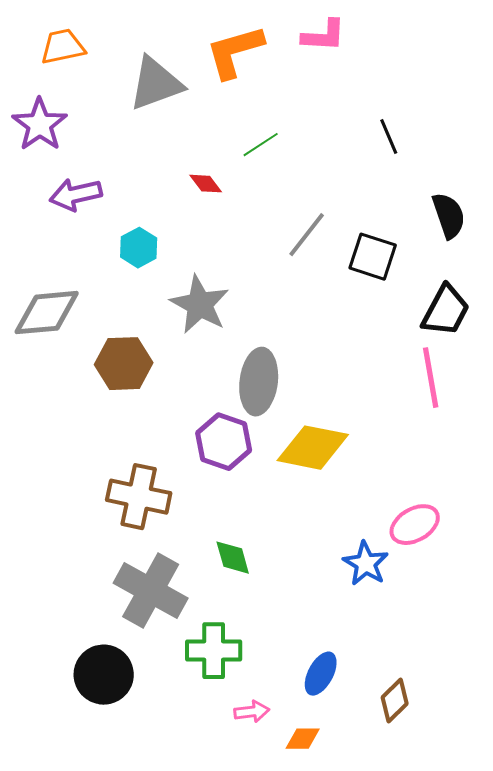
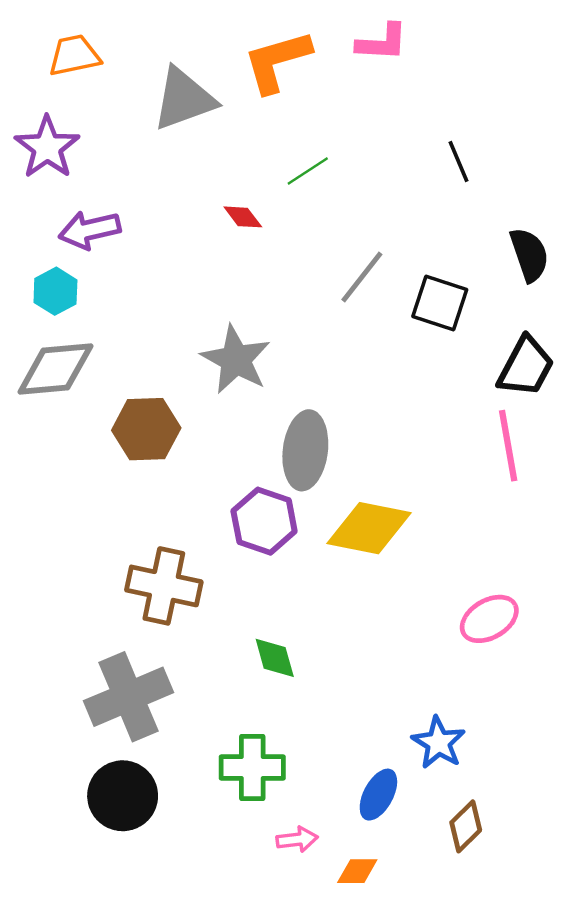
cyan hexagon: (139, 248) -> (55, 291), moved
blue star: (366, 564) -> (439, 743), moved
gray cross: (151, 591) -> (129, 697), moved, turned 38

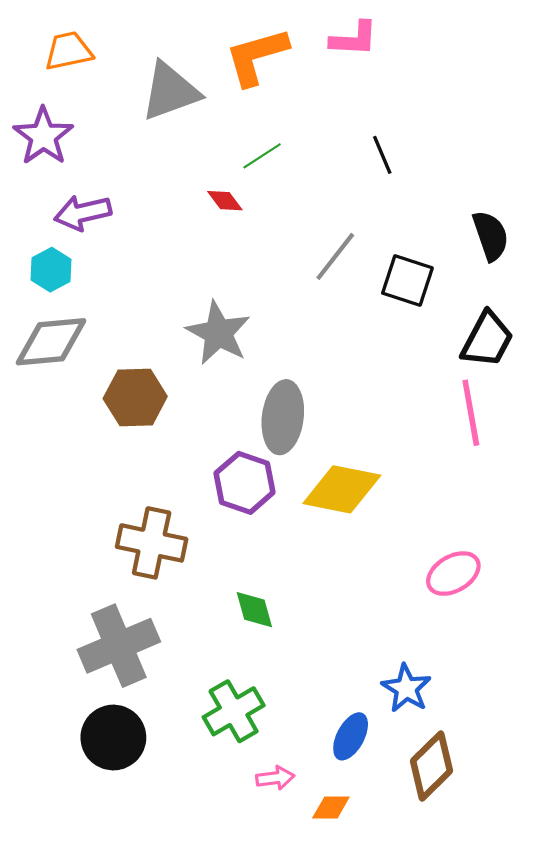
black line: (459, 162) -> (382, 155), moved
green line: (308, 171) -> (262, 156), moved
green cross: (252, 767) -> (234, 711), turned -30
brown diamond: (466, 826) -> (431, 766), size x1.4

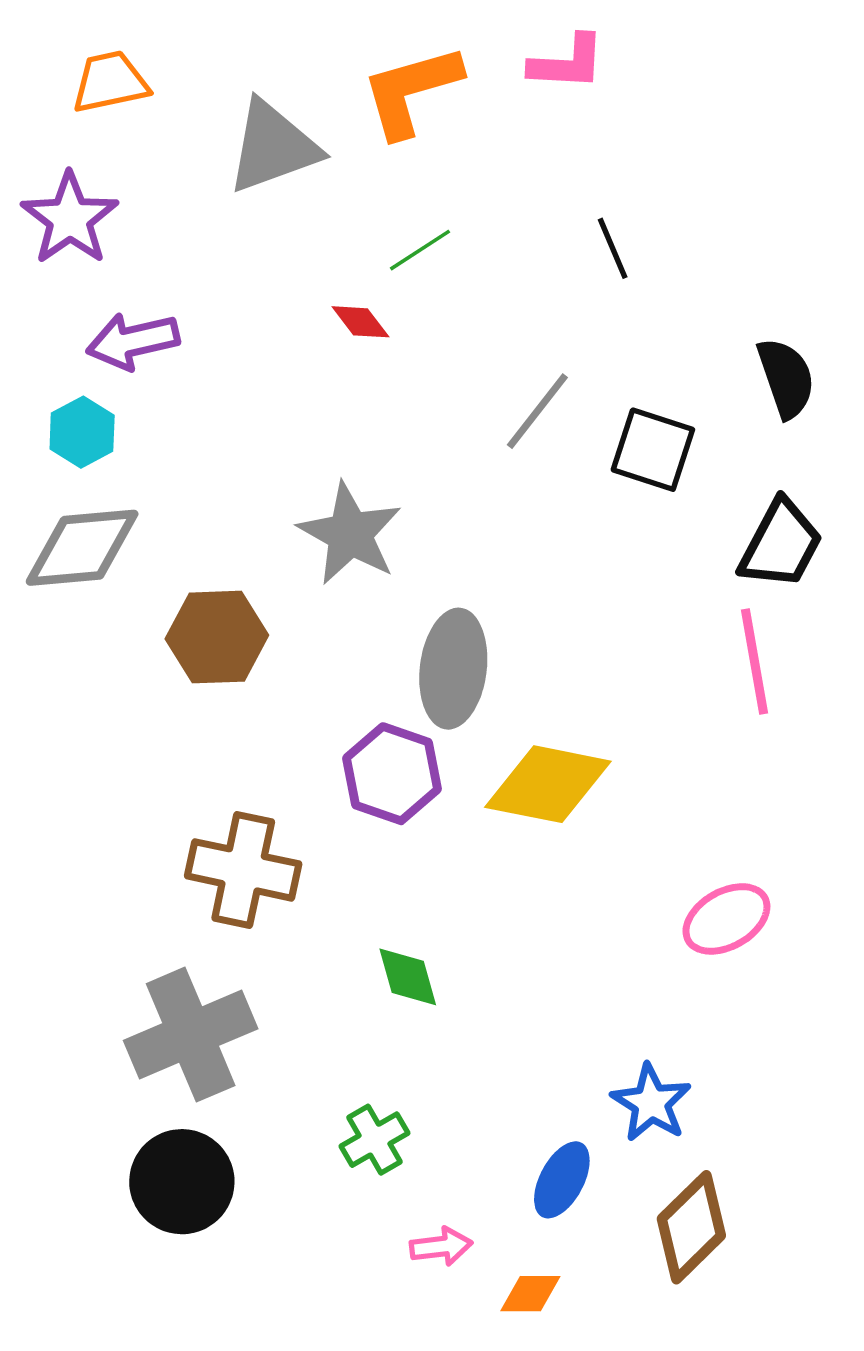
green cross: (234, 711) -> (374, 1140), size x0.7

